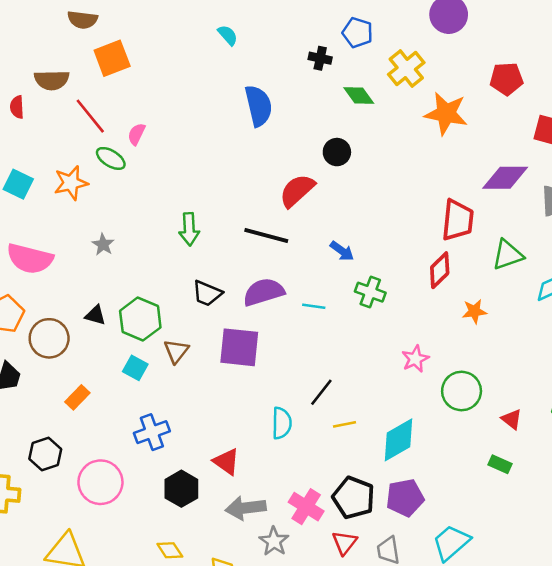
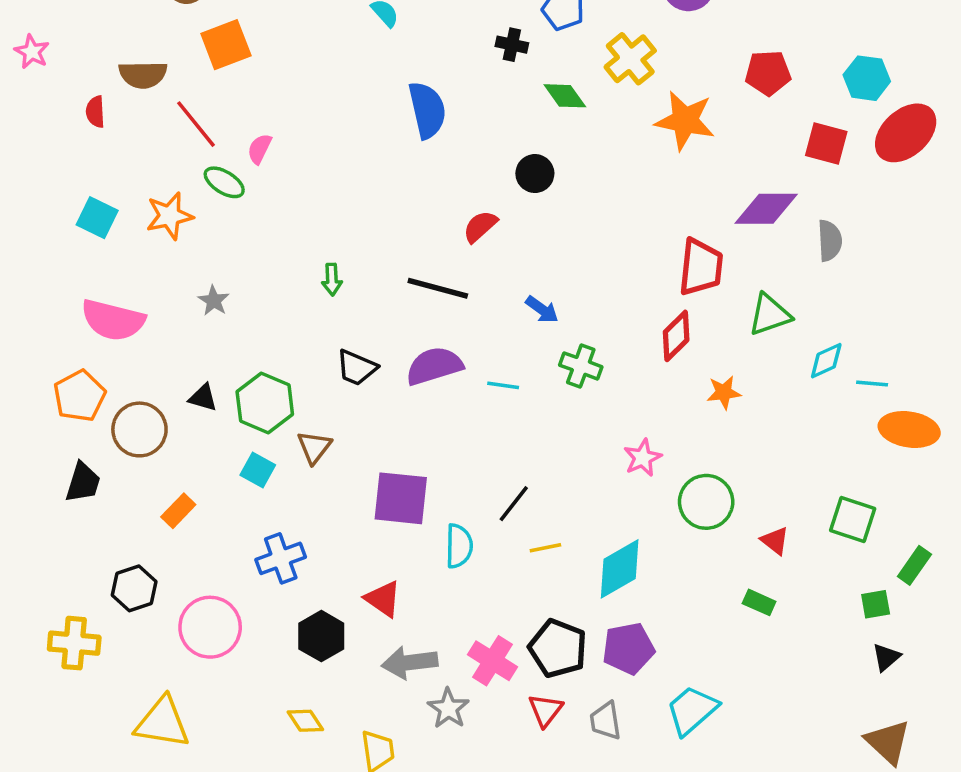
red semicircle: (297, 191) -> (480, 226), size x0.7
green arrow: (189, 229) -> (332, 279), size x0.7
purple square: (239, 347) -> (401, 498), moved

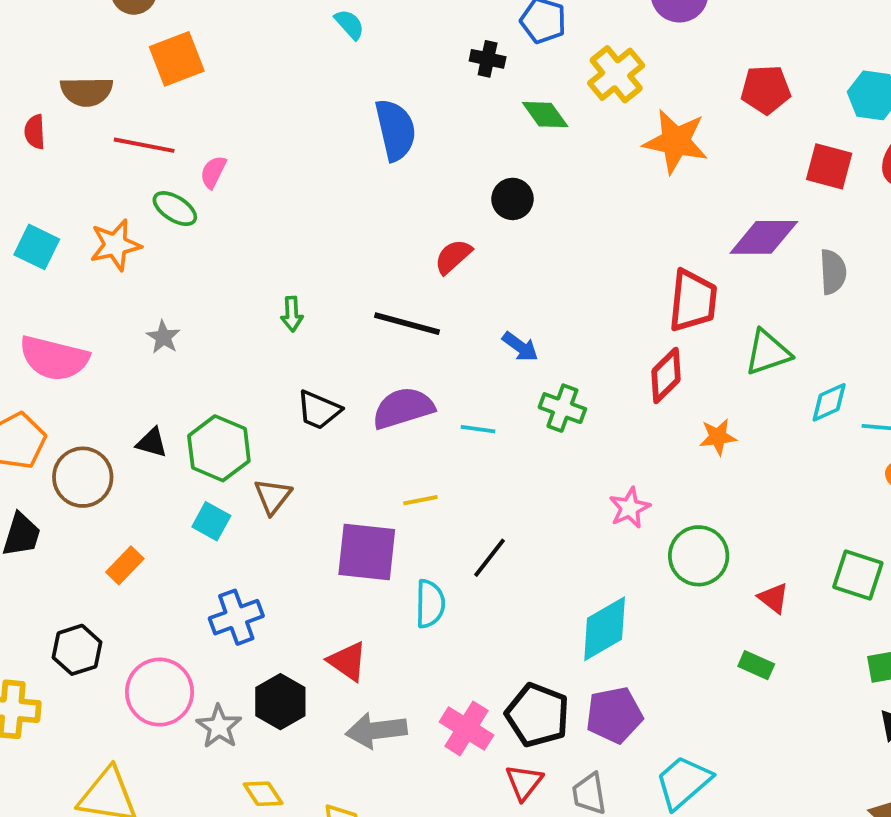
red line: (196, 124) -> (144, 145), turned -40
yellow line: (545, 548) -> (420, 500), moved
gray star: (448, 708) -> (219, 727), moved

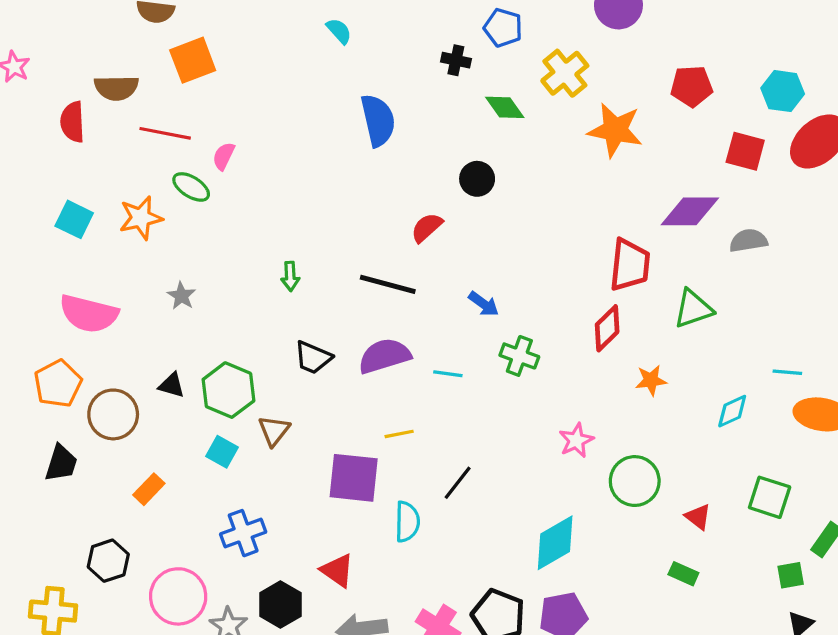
red semicircle: (35, 132) -> (73, 122), size x1.4
gray semicircle: (833, 272) -> (748, 241), turned -96
cyan diamond: (829, 402) -> (732, 411), moved

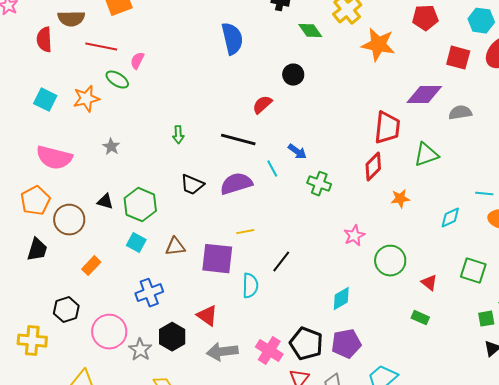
cyan line: (448, 374) -> (272, 169), moved, turned 54
brown triangle: (274, 431) -> (175, 247), moved, turned 45
cyan diamond: (555, 543) -> (341, 299), size x0.7

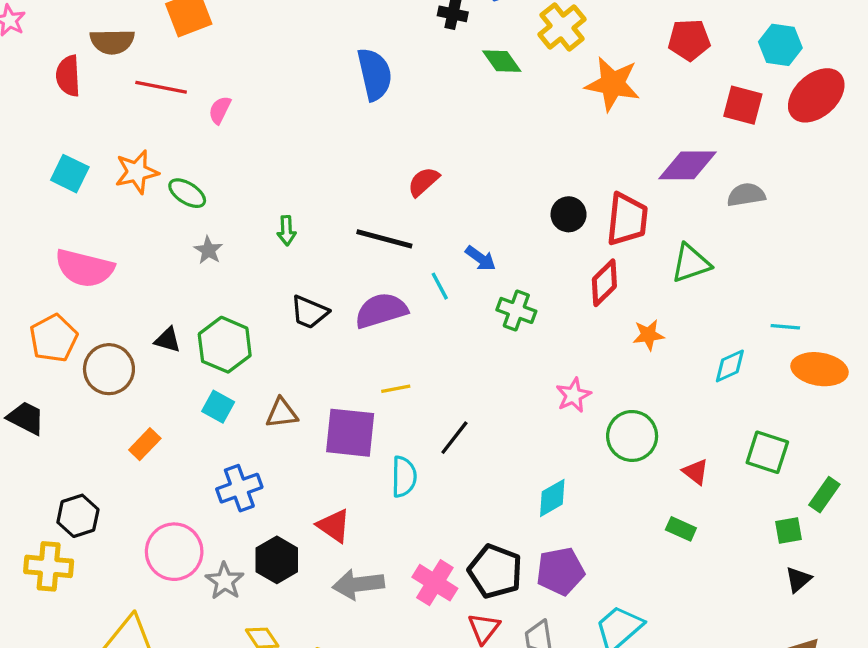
black circle: (293, 75) -> (569, 214), moved
green ellipse: (117, 80) -> (187, 193), moved
gray star: (111, 147) -> (208, 250), moved
black trapezoid: (37, 250) -> (26, 418), moved, turned -80
black hexagon: (66, 310) -> (78, 516), moved

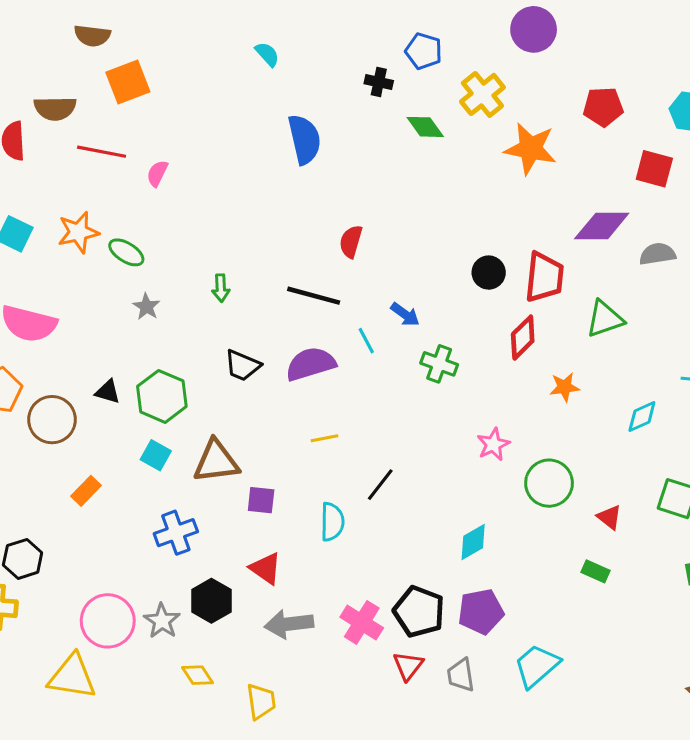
red semicircle: (423, 182) -> (351, 242), turned -32
brown triangle: (282, 413) -> (216, 461), size x1.5
purple square: (350, 433) -> (261, 500), moved, size x0.6
pink circle: (174, 552) -> (108, 621), moved

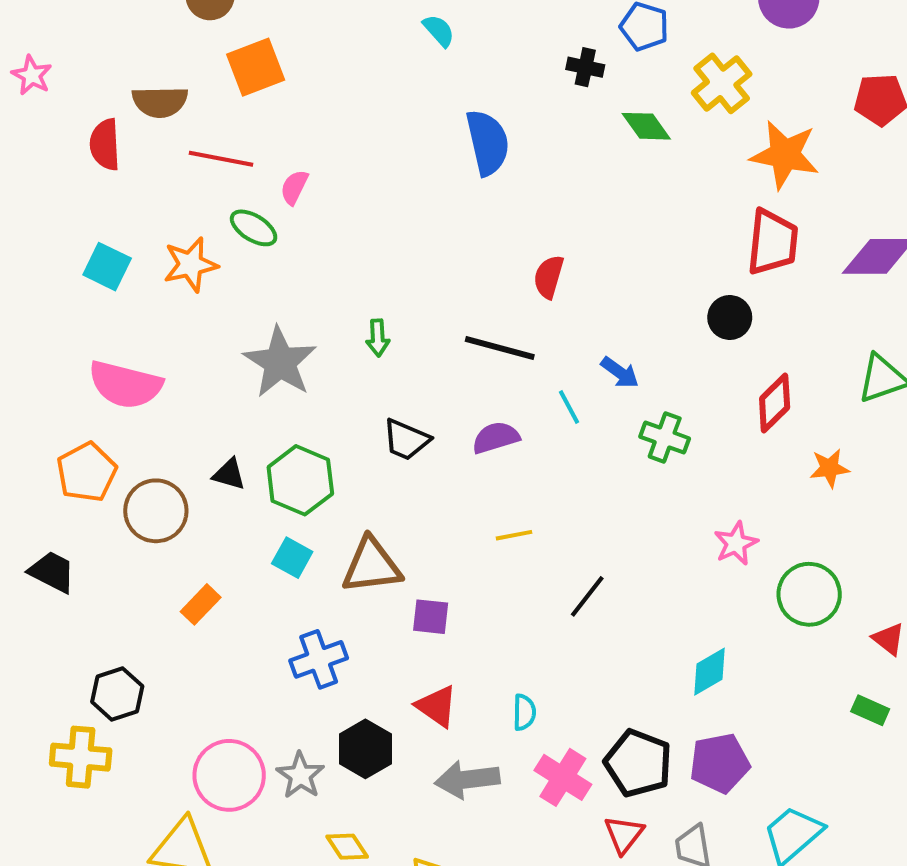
green ellipse: (126, 252) -> (254, 228), moved
red trapezoid: (544, 277) -> (773, 242), moved
gray star: (146, 307) -> (280, 362), size x2.0
purple semicircle: (311, 364) -> (496, 438), size x0.7
cyan semicircle: (332, 522) -> (524, 712), moved, size x0.7

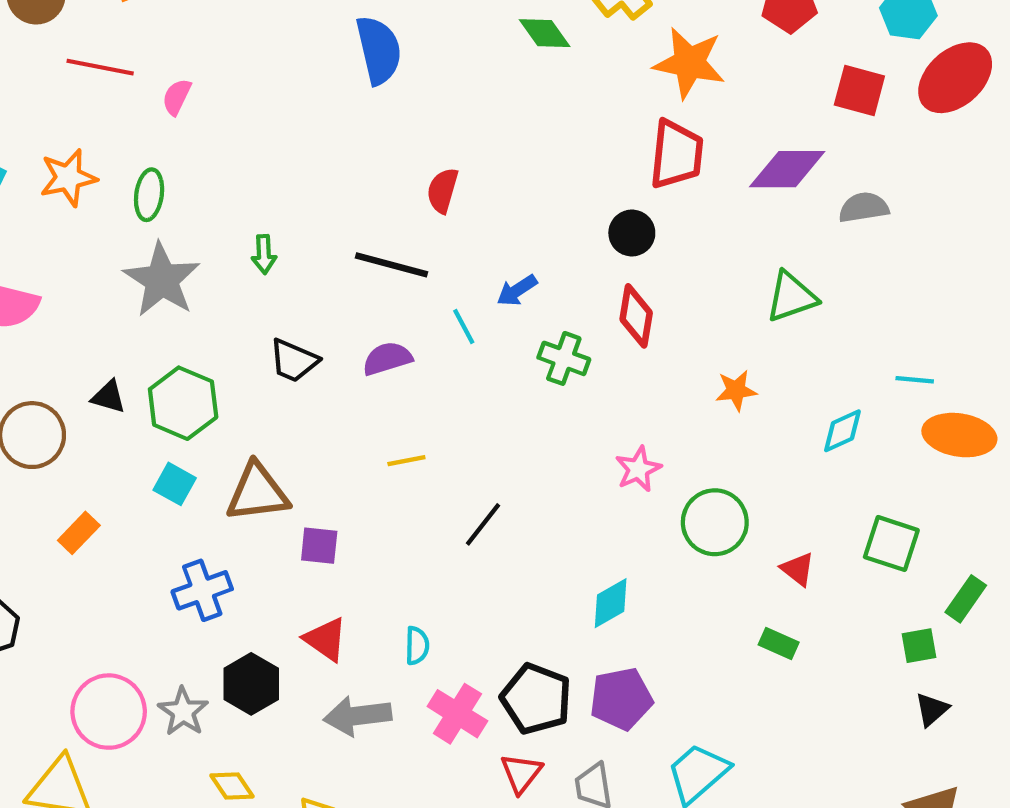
green ellipse: (254, 228) -> (149, 195), moved, turned 66
blue arrow: (620, 372) -> (517, 290), turned 111
red diamond: (775, 403) -> (636, 316), moved, turned -36

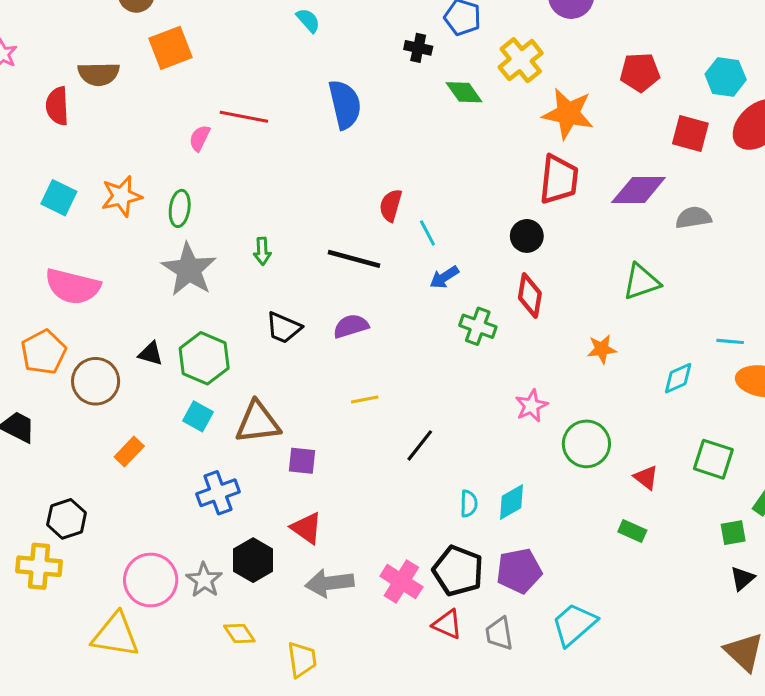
red line: (100, 67) -> (244, 117), moved
cyan line: (464, 327) -> (427, 233), moved
cyan semicircle: (417, 646) -> (469, 504), moved
red triangle: (521, 773) -> (447, 624), turned -44

